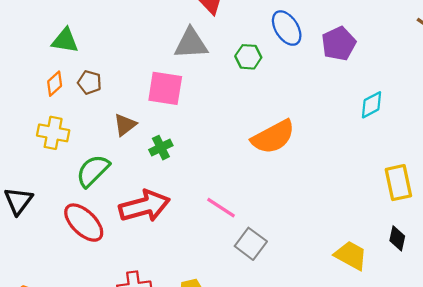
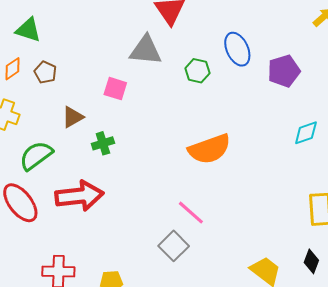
pink square: (165, 88) -> (115, 89), size x0.7
pink line: (221, 208) -> (191, 213), moved

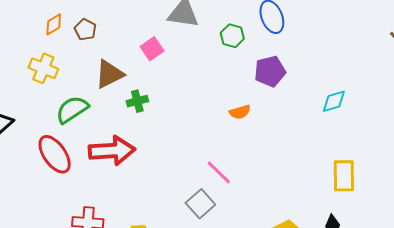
purple pentagon: (284, 71) -> (270, 71), moved
pink square: (115, 89) -> (152, 49), turned 35
brown triangle: (73, 117) -> (109, 74), size x1.4
orange semicircle: (209, 149) -> (240, 112), size x0.5

